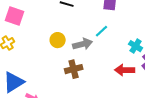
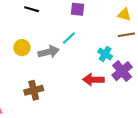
brown cross: (74, 69) -> (34, 90), moved

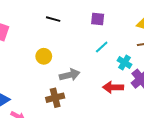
cyan line: (69, 38) -> (102, 47), moved
gray arrow: (49, 52) -> (70, 75), moved

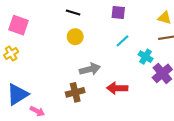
yellow circle: (44, 56) -> (75, 37), moved
red arrow: (113, 87) -> (117, 88), moved

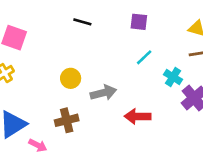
yellow circle: (75, 37) -> (71, 78), moved
brown cross: (75, 92) -> (67, 120), moved

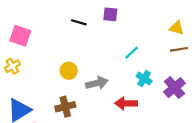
purple square: (139, 22) -> (110, 14), moved
cyan cross: (173, 77) -> (144, 79), moved

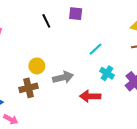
black line: (79, 22) -> (46, 21), turned 48
brown cross: (65, 107) -> (28, 88), moved

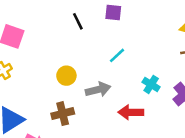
cyan line: (95, 49) -> (117, 55), moved
brown cross: (28, 88) -> (63, 114), moved

